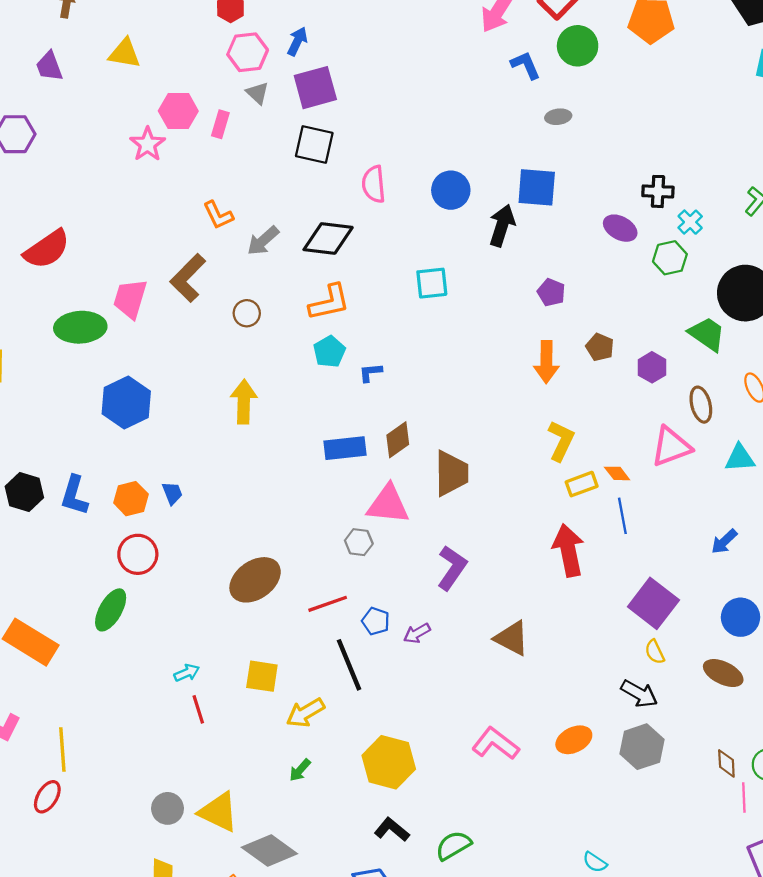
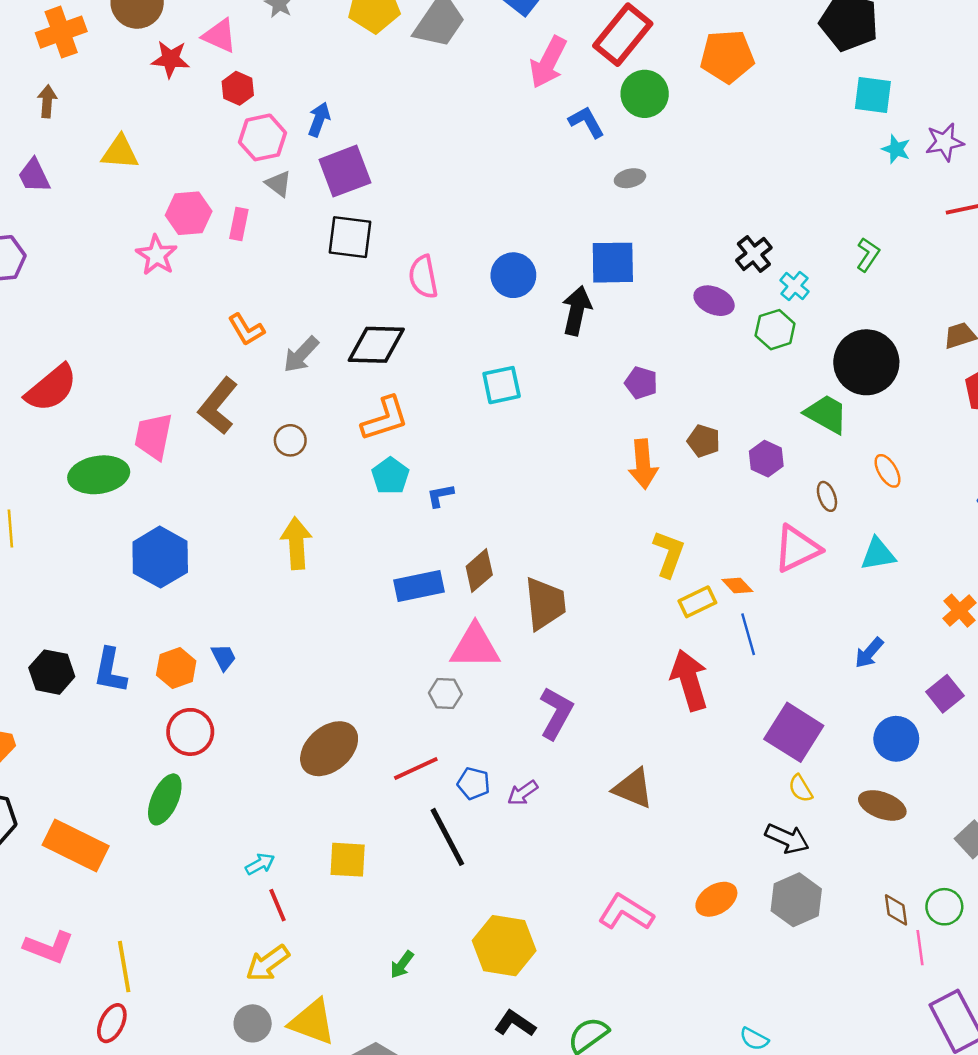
black cross: (658, 191) -> (754, 254), turned -36
brown ellipse: (701, 405) -> (827, 496), size x0.7
yellow arrow: (305, 713) -> (268, 963), moved

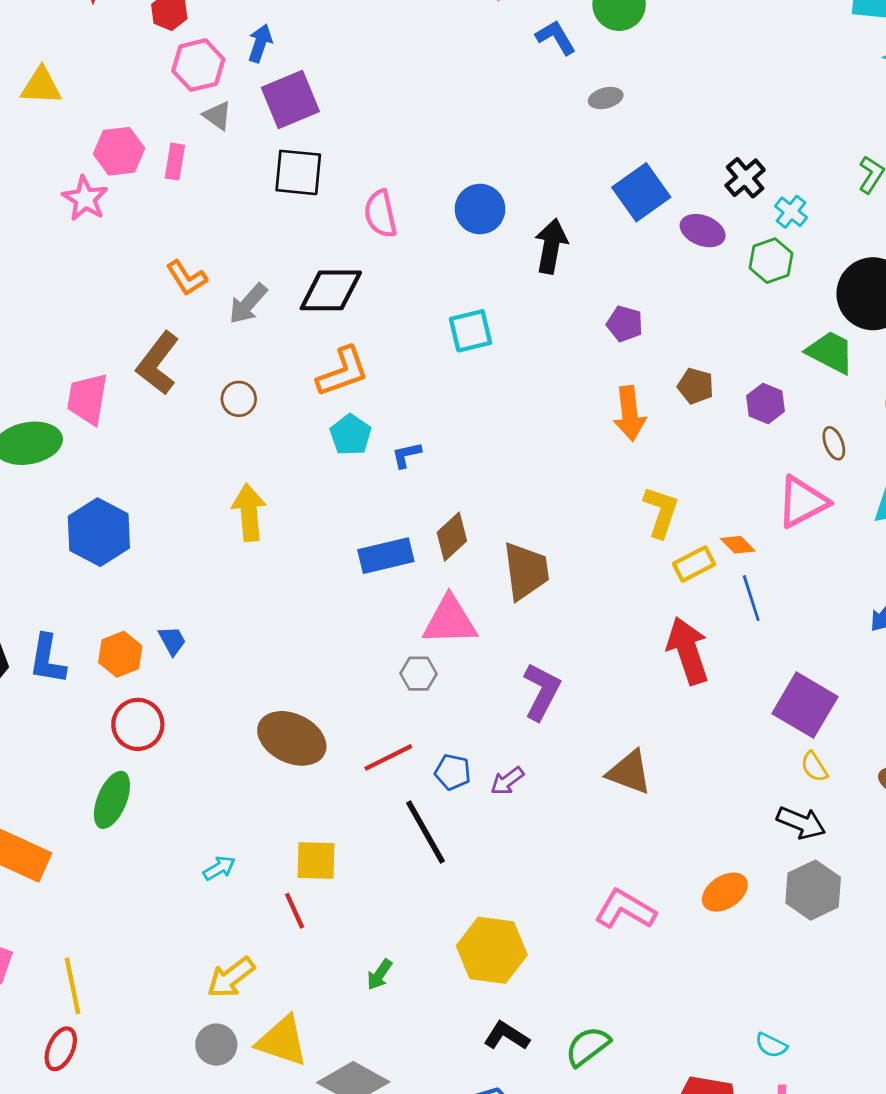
blue square: (613, 263) -> (641, 192), moved, turned -33
brown ellipse: (329, 749) -> (292, 738), turned 68
red line: (277, 905) -> (295, 911), moved

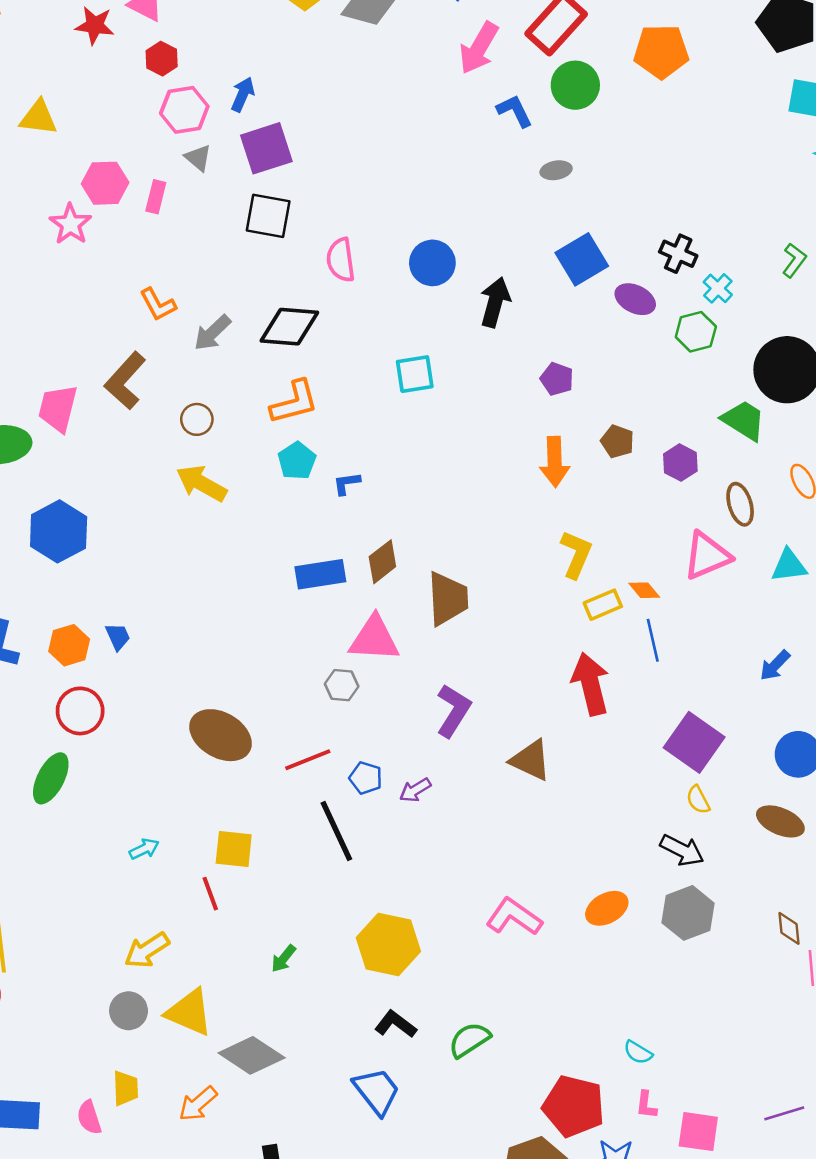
black cross: (745, 178) -> (678, 254), turned -30
brown ellipse: (834, 443) -> (740, 504), size x1.4
yellow arrow: (249, 512) -> (202, 483), moved, turned -60
brown triangle: (629, 772) -> (531, 760), moved

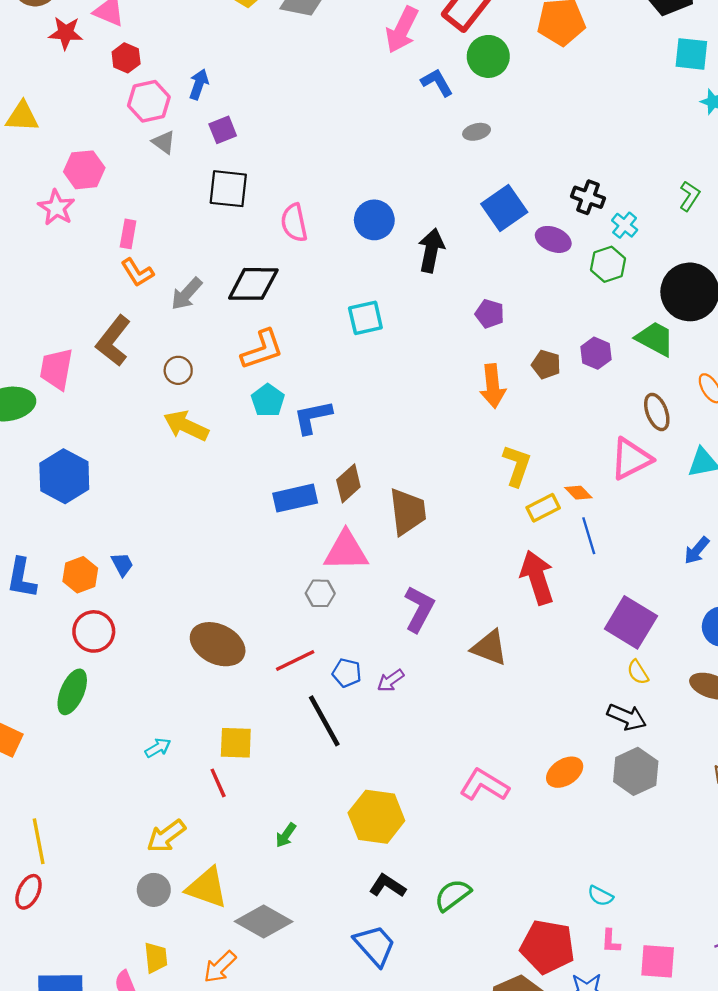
purple square: (266, 148) -> (223, 130), size x0.6
pink rectangle: (156, 197) -> (128, 234), moved
purple hexagon: (680, 463) -> (596, 353), moved
blue L-shape: (347, 483) -> (313, 417), size x1.6

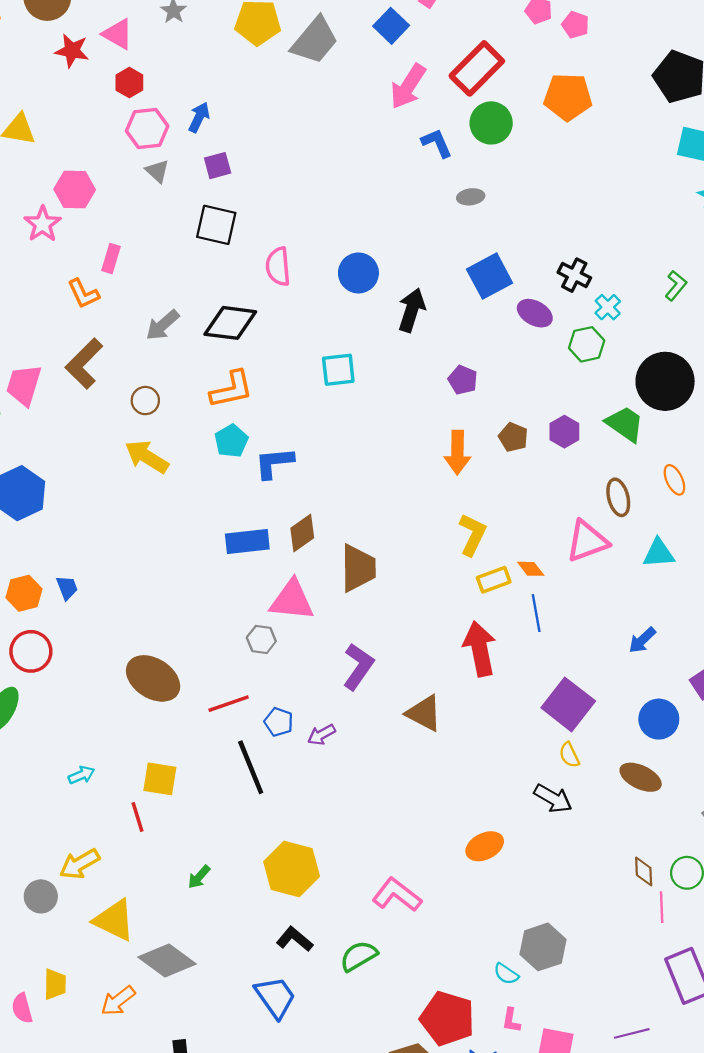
orange L-shape: (137, 272) -> (83, 294), moved
gray hexagon: (636, 771) -> (543, 947), moved
pink L-shape: (484, 785) -> (397, 895), moved
gray circle: (154, 890) -> (41, 896), moved

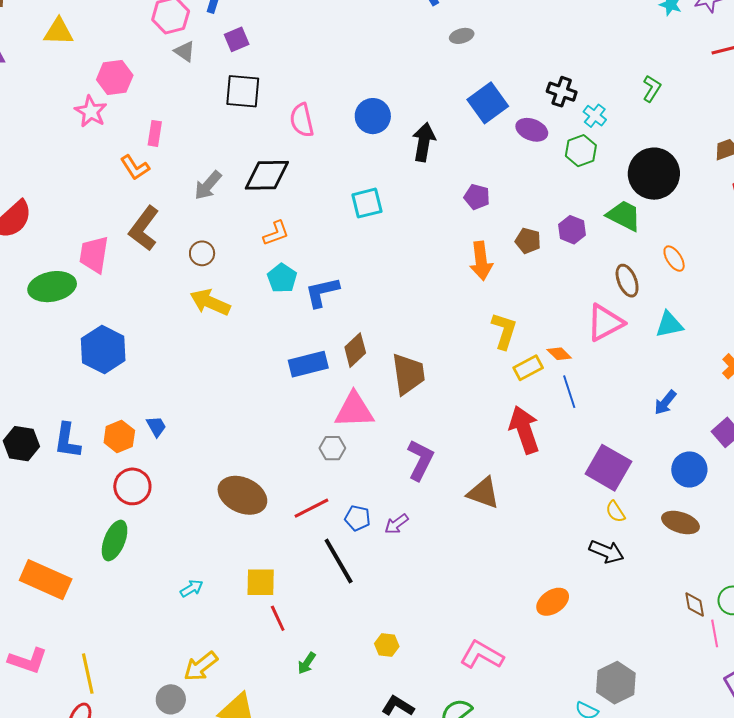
orange L-shape: (232, 389) -> (276, 233), size x0.7
red line: (137, 817) -> (278, 618), moved
yellow hexagon: (292, 869) -> (387, 645), size x0.5

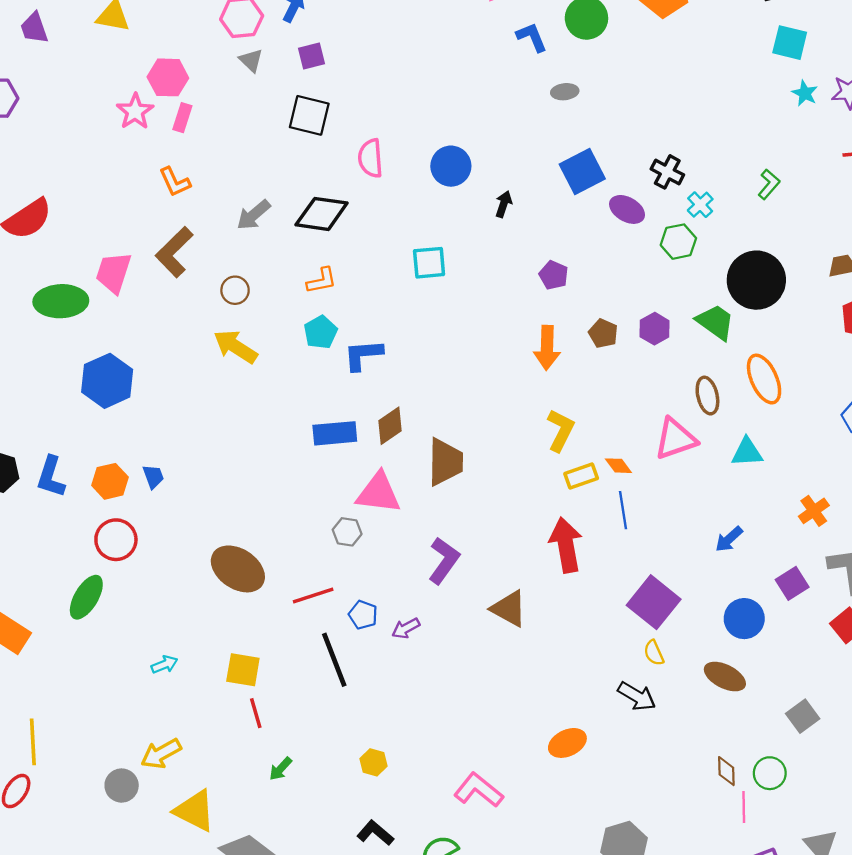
pink rectangle: (155, 133) -> (182, 118), moved
black arrow: (424, 142) -> (504, 204), size x0.6
orange ellipse: (674, 259) -> (764, 379), size x1.6

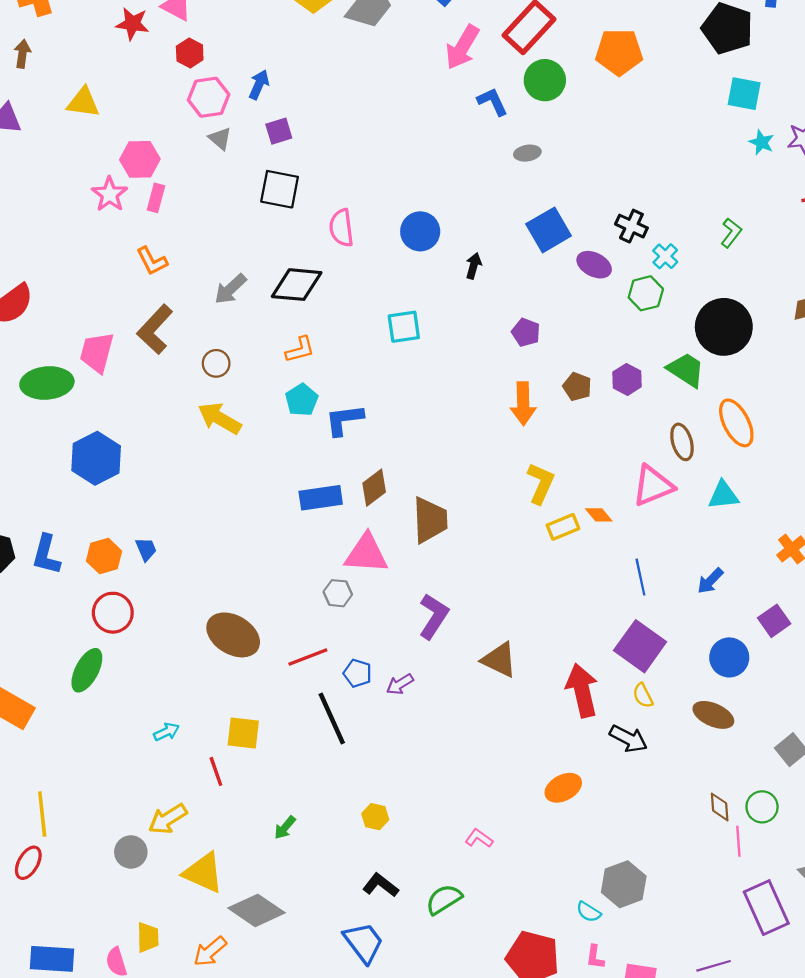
blue line: (623, 510) -> (640, 577), moved
red arrow: (566, 545) -> (582, 690), moved
red line: (256, 713) -> (216, 771), moved
pink L-shape: (478, 790) -> (479, 838), size x0.6

